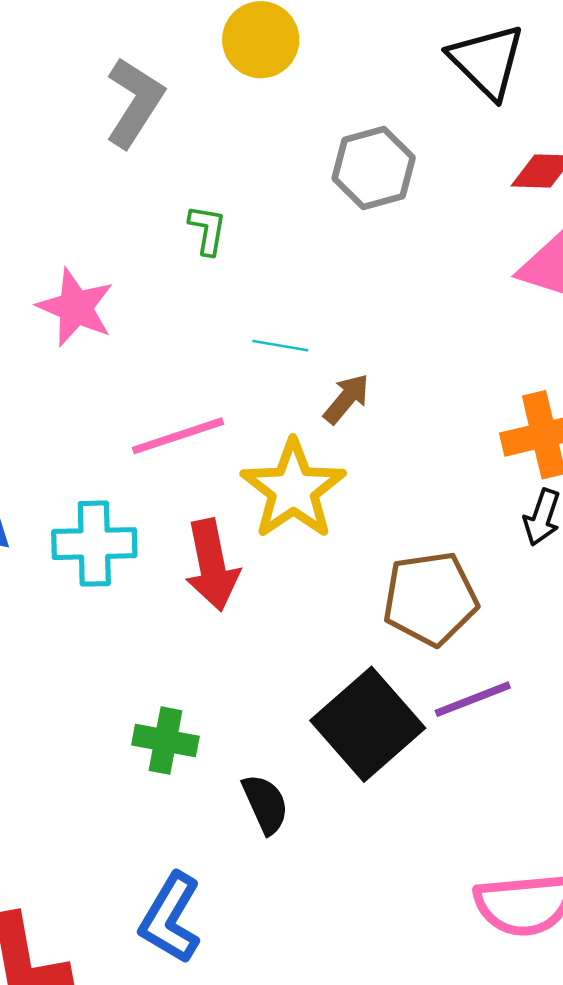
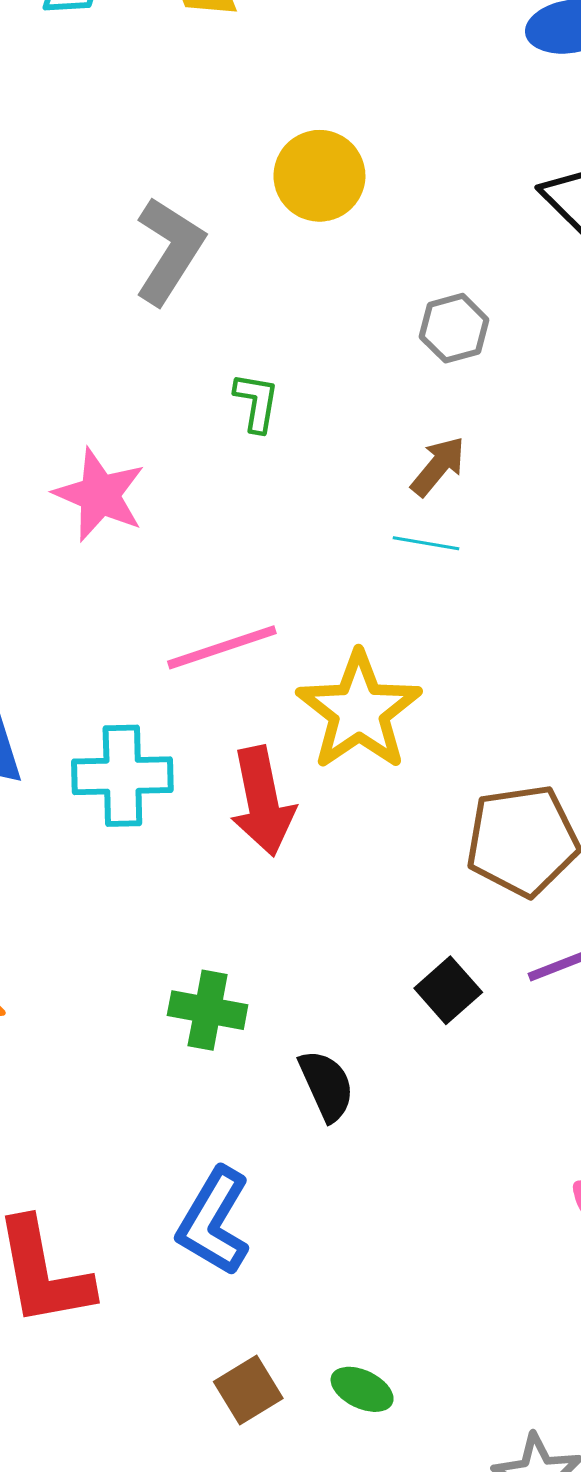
gray hexagon: (374, 168) -> (454, 328), size x0.7
cyan line: (280, 346) -> (426, 543), moved
brown arrow: (346, 399) -> (438, 466), moved
black square: (368, 724) -> (448, 990), size x0.5

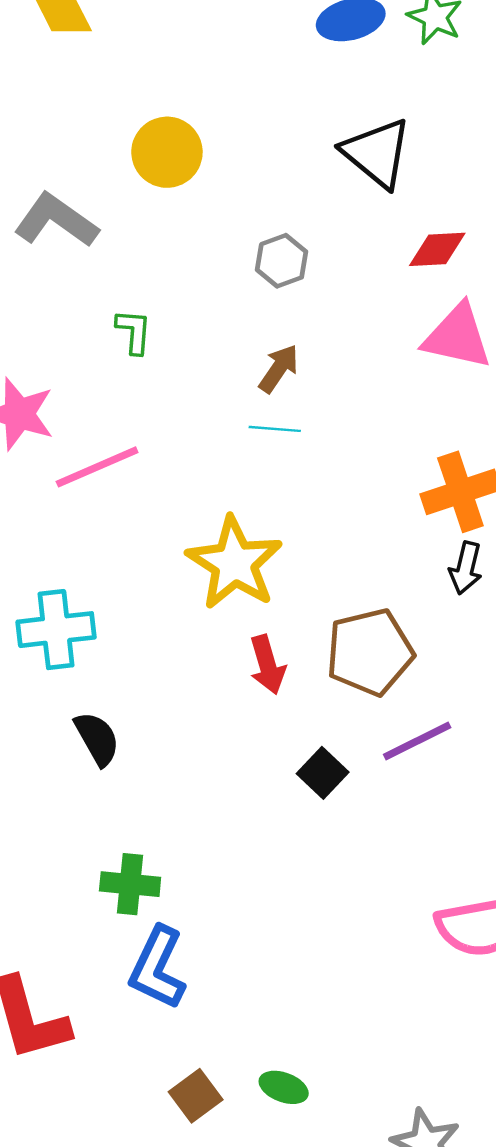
gray L-shape: (169, 251) -> (56, 220), turned -82
pink line: (222, 647) -> (97, 467), moved
red arrow: (262, 801) -> (267, 665), moved, size x0.7
green cross: (208, 1010) -> (130, 884), moved
black semicircle: (326, 1085) -> (97, 739), moved

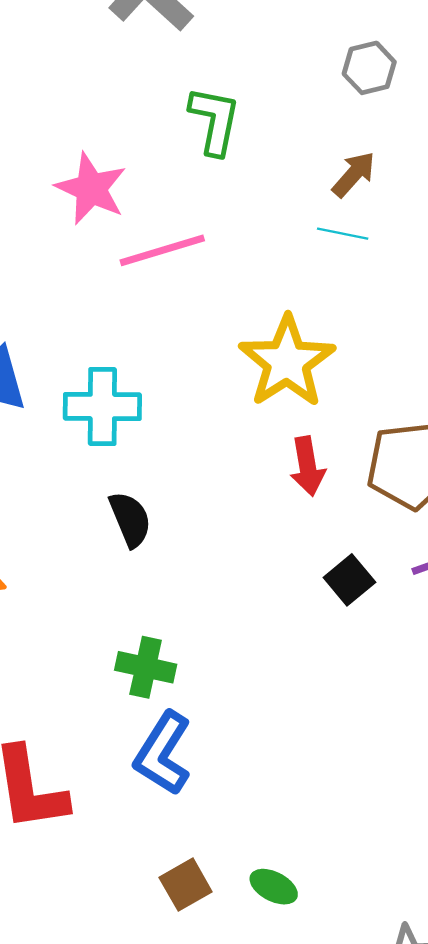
green L-shape: (134, 332) -> (215, 121), size x1.5

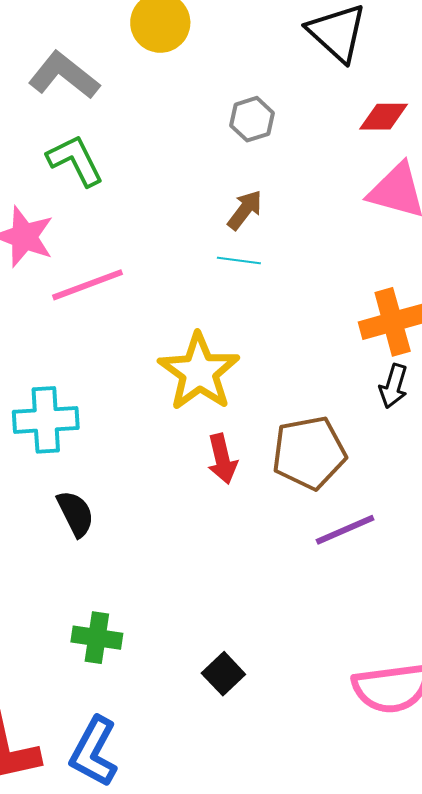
green L-shape: (215, 121) -> (75, 160), moved, turned -34
black square: (349, 580) -> (223, 674), moved
blue L-shape: (163, 753) -> (94, 752), moved

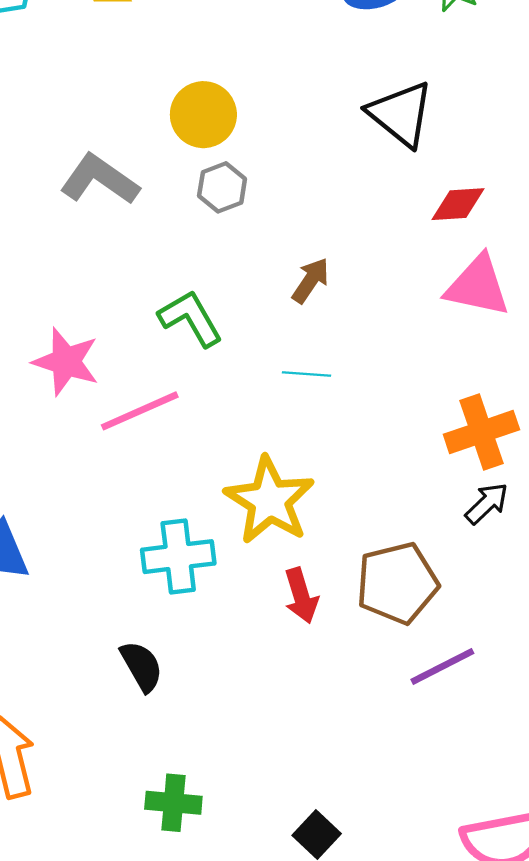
gray hexagon: (252, 119) -> (222, 187), moved
green L-shape: (75, 160) -> (191, 318), moved
brown arrow: (245, 210) -> (311, 281), moved
black arrow: (393, 386) -> (487, 503), turned -147
cyan cross: (46, 420) -> (178, 557), moved

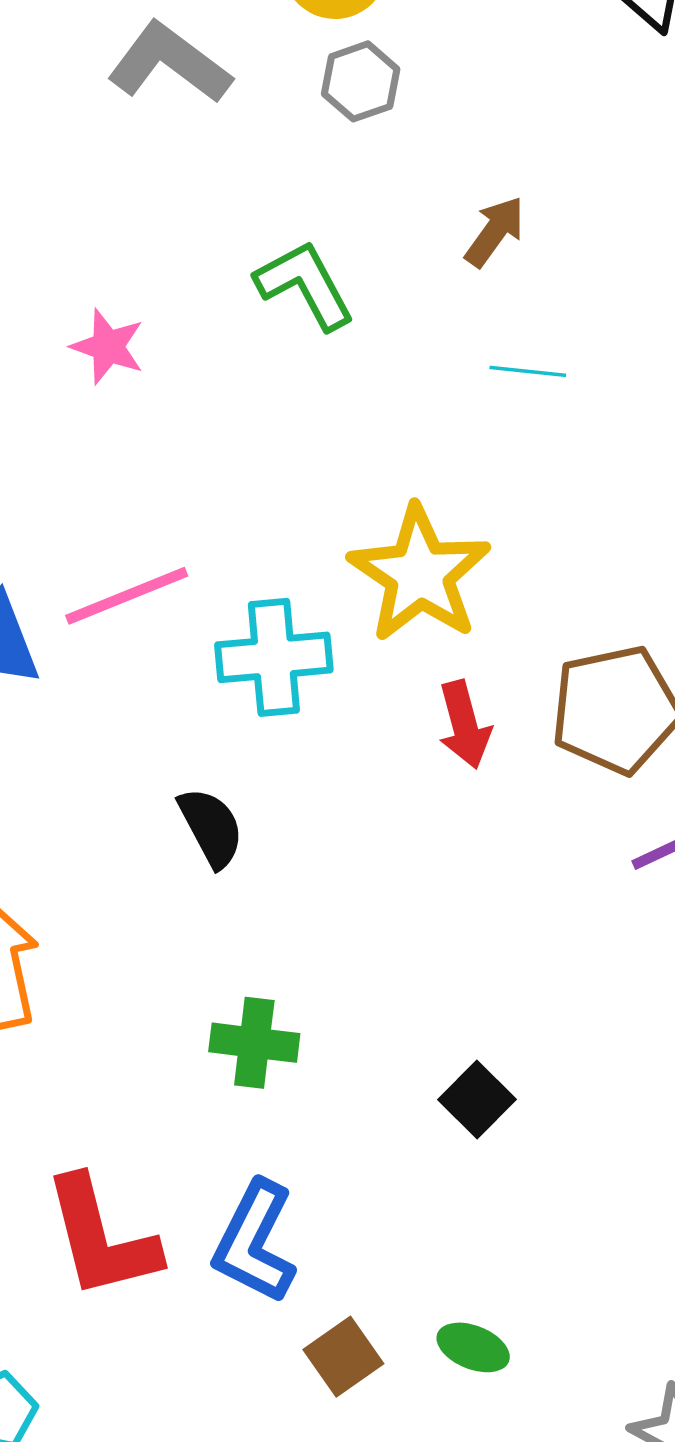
pink star: (66, 362) -> (108, 347), size x0.7
cyan line: (307, 374) -> (528, 371), moved
pink line: (140, 411) -> (127, 596), moved

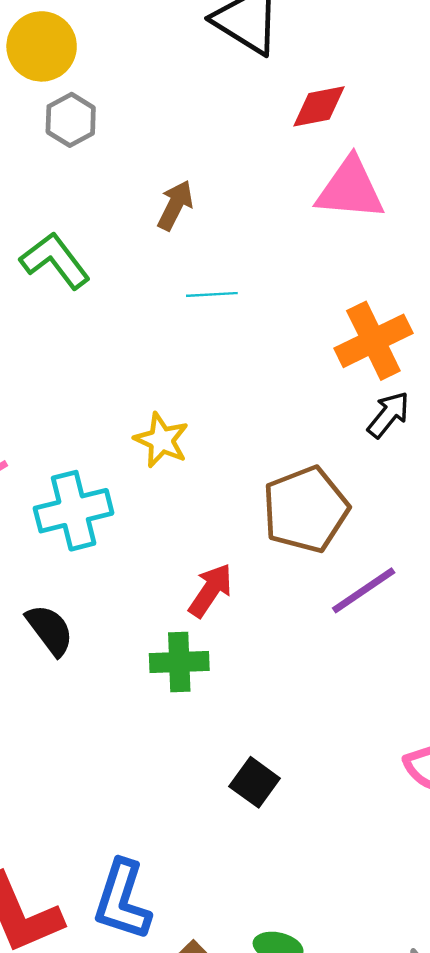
yellow star: (420, 574) -> (161, 440), size x0.6
red arrow: (464, 725) -> (210, 590), moved, turned -122
green cross: (254, 1043) -> (179, 662), moved

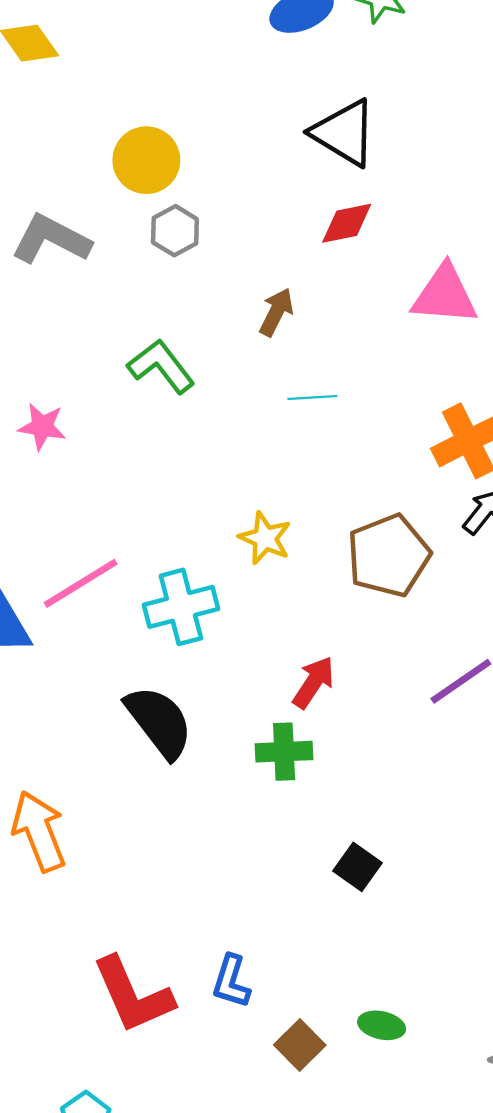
red diamond: (319, 106) -> (347, 223), moved
brown pentagon: (305, 509) -> (389, 556), moved
black semicircle: (50, 630) -> (159, 722), size x1.5
blue L-shape: (122, 900) -> (231, 981), size x0.7

